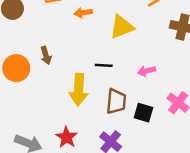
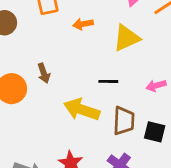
yellow arrow: (79, 90) -> (82, 110), turned 108

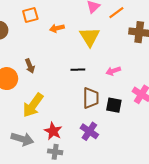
yellow triangle: (126, 38) -> (90, 37), turned -35
yellow arrow: (82, 110) -> (33, 105), moved, turned -70

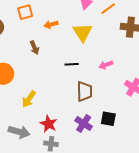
brown arrow: (30, 66) -> (34, 48), moved
yellow arrow: (33, 105) -> (29, 99), size x0.7
black square: (114, 105) -> (108, 119), moved

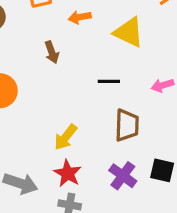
yellow triangle: (83, 32) -> (129, 32), turned -35
yellow arrow: (29, 99) -> (66, 137), moved

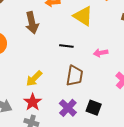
brown arrow: (52, 52) -> (32, 23), size x1.5

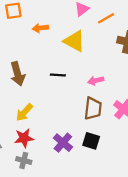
brown arrow: (32, 23) -> (18, 74), moved
brown trapezoid: (74, 76) -> (93, 108), moved
red star: (33, 102) -> (24, 138), turned 30

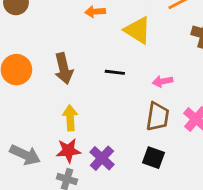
yellow arrow: (24, 112) -> (70, 118), turned 132
purple cross: (63, 143) -> (102, 158), moved

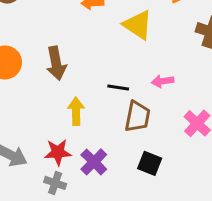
black line: (115, 72) -> (118, 87), moved
brown trapezoid: (158, 117) -> (137, 117), moved
yellow arrow: (70, 118) -> (76, 111), moved

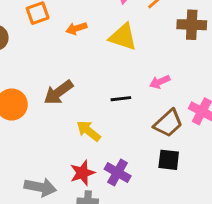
brown arrow: (56, 63) -> (58, 92), turned 80
yellow arrow: (76, 111) -> (89, 131), turned -35
brown trapezoid: (137, 117) -> (168, 123), moved, turned 52

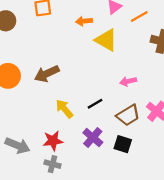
orange arrow: (76, 28) -> (84, 21), moved
black line: (121, 99) -> (95, 104), moved, turned -35
purple cross: (118, 173) -> (93, 137), moved

